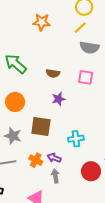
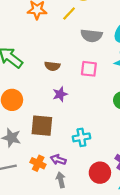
yellow line: (80, 28) -> (69, 13), moved

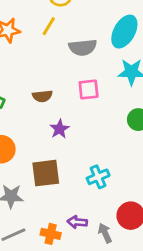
purple arrow: (58, 160) -> (77, 222), moved
orange cross: (38, 163) -> (51, 234), moved
gray arrow: (61, 180) -> (105, 233), moved

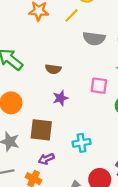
pink square: (89, 89) -> (99, 86), moved
purple arrow: (77, 222) -> (46, 159), moved, turned -42

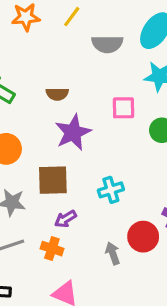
purple star: (60, 98) -> (73, 132), size x1.6

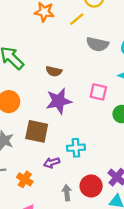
purple arrow: (65, 219) -> (52, 163), moved

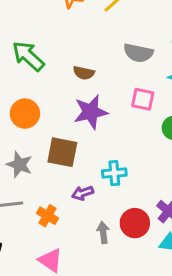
gray semicircle: (97, 44) -> (138, 53), moved

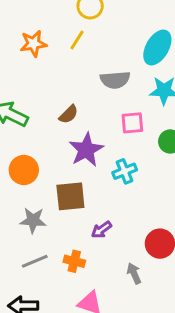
brown semicircle: (84, 73) -> (69, 114), turned -40
cyan cross: (114, 173) -> (125, 171), moved
gray arrow: (103, 232) -> (134, 273), moved

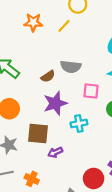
gray semicircle: (115, 80) -> (71, 67), moved
purple arrow: (101, 230) -> (55, 152), moved

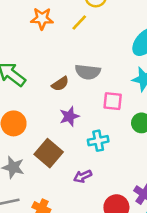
purple star: (55, 103) -> (69, 116), size x0.7
brown square: (38, 133) -> (49, 153), turned 35
purple arrow: (55, 152) -> (83, 176), moved

